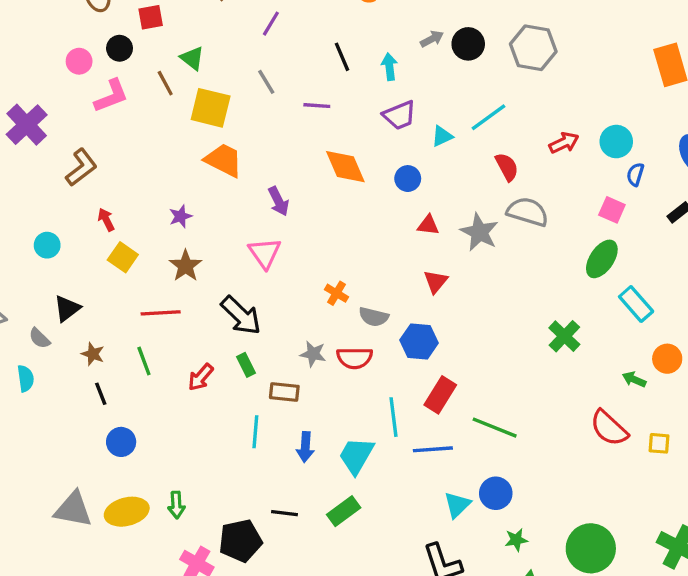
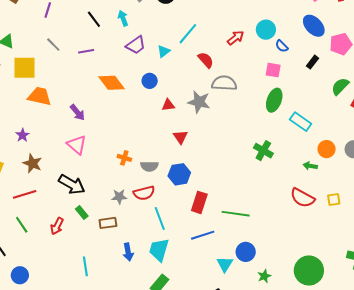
blue semicircle: (635, 174) -> (282, 46), turned -48
cyan line: (394, 417) -> (160, 219), moved
cyan line: (255, 432) -> (85, 266), moved

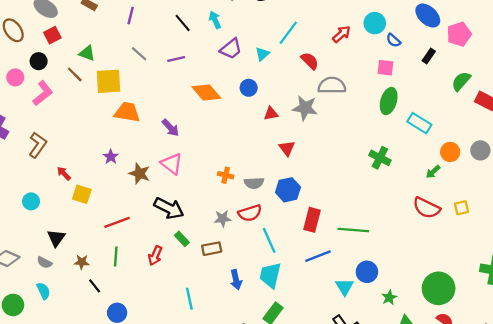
brown star: (32, 163) -> (139, 173), moved
green arrow: (310, 166) -> (433, 172), turned -48
green line: (22, 225) -> (116, 256), turned 42

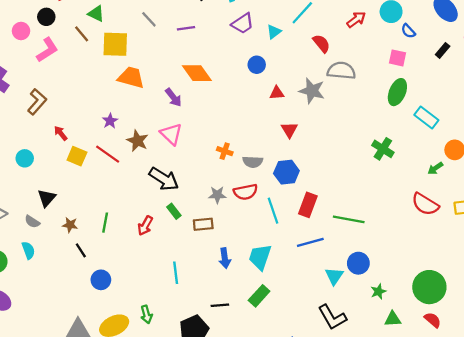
orange diamond: (206, 92) -> (197, 73), moved
red line: (117, 222) -> (108, 154), moved, turned 50
cyan line: (269, 240) -> (273, 211), moved

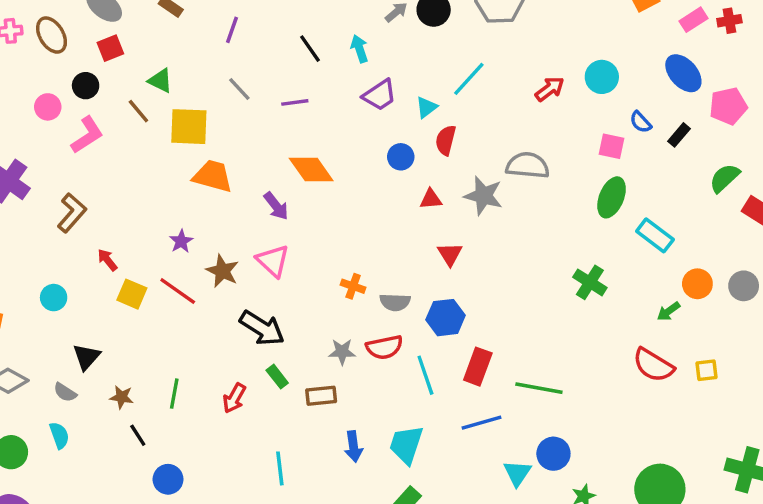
blue semicircle: (408, 31) -> (641, 122), moved
red semicircle: (321, 43) -> (446, 140), moved, turned -126

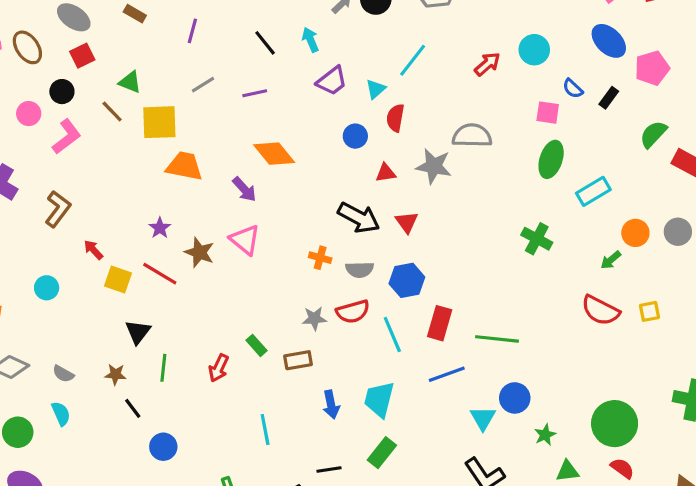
gray line: (239, 89) -> (203, 85), turned -75
cyan rectangle: (655, 235) -> (593, 191), turned -64
black arrow: (262, 328) -> (359, 218), moved
black triangle: (87, 357) -> (138, 332), moved

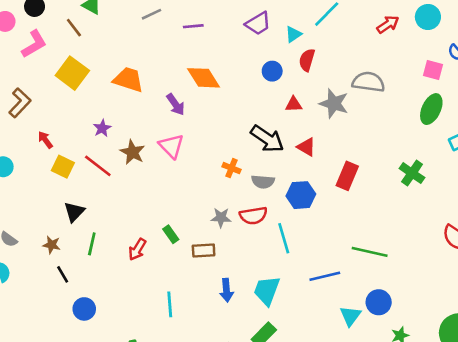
yellow square: (159, 122) -> (72, 73), moved, turned 32
red triangle: (407, 222) -> (306, 147), turned -30
red rectangle: (440, 323) -> (347, 176), moved

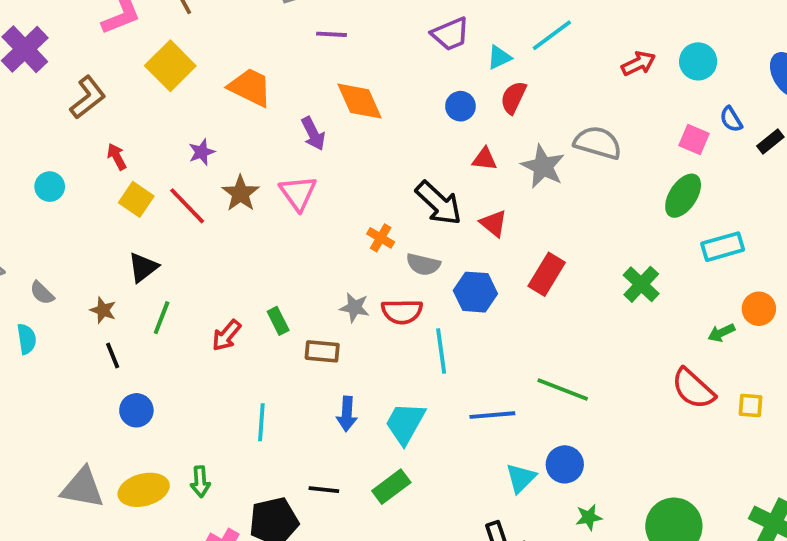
purple line: (193, 26) -> (332, 34), moved

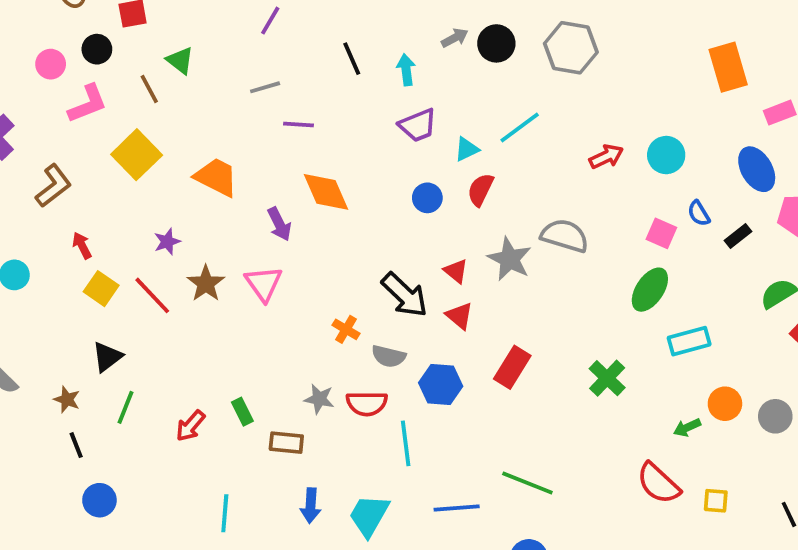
red triangle: (484, 159) -> (456, 271), moved, turned 32

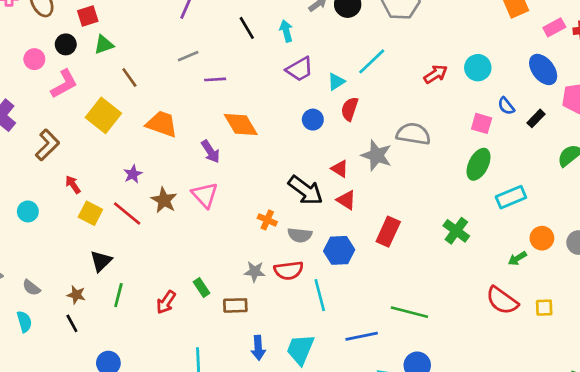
green triangle: (180, 60) -> (104, 45), moved, turned -50
brown line: (149, 89) -> (129, 77), moved
black line: (76, 445) -> (72, 323), moved

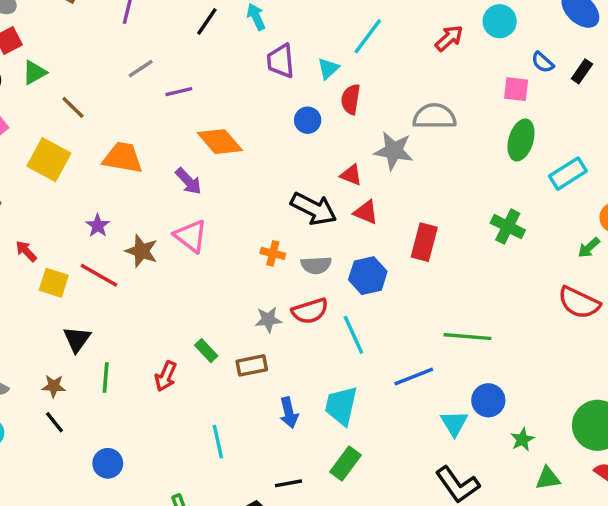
black line: (247, 28) -> (207, 21), turned 75
purple trapezoid: (300, 69) -> (281, 61), turned 124

